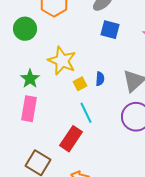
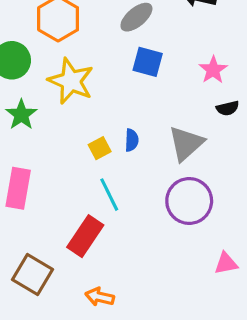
yellow star: (62, 61) -> (71, 81), moved
green star: (30, 79) -> (21, 115), moved

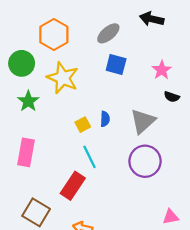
black semicircle: (228, 108) -> (172, 97), turned 32
pink triangle: (226, 263) -> (171, 217), moved

